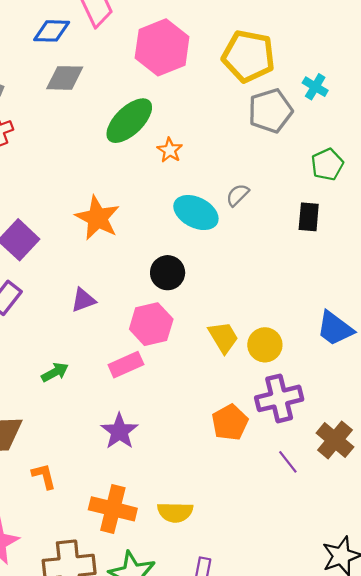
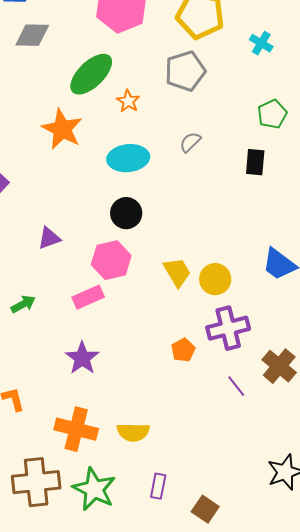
gray pentagon: (270, 111) -> (185, 71), moved
cyan ellipse: (196, 213) -> (128, 158), moved, turned -33
orange star: (98, 218) -> (62, 129), moved
orange pentagon: (230, 423) -> (183, 350), size x0.7

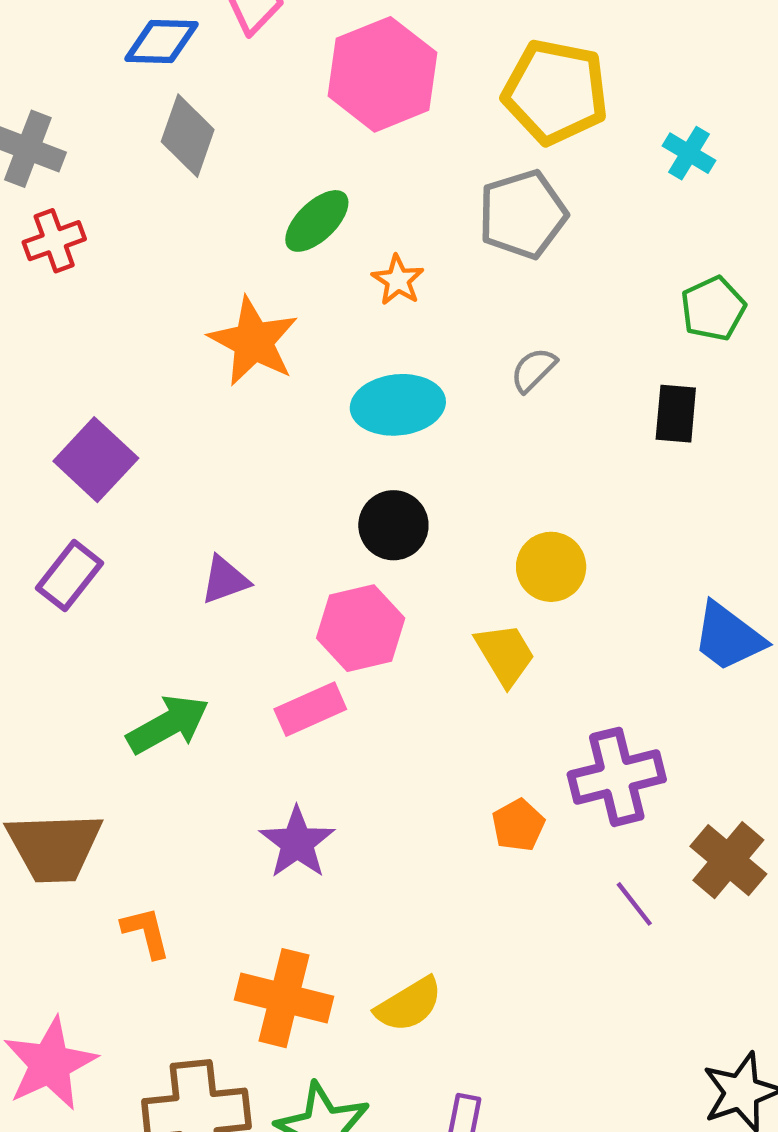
gray diamond: (32, 35) -> (188, 136), turned -72
green ellipse: (91, 74) -> (317, 221), size x0.7
yellow circle: (215, 279) -> (551, 567), moved
green arrow: (23, 304) -> (168, 724), size x1.5
yellow semicircle: (133, 432) -> (409, 1005), turned -32

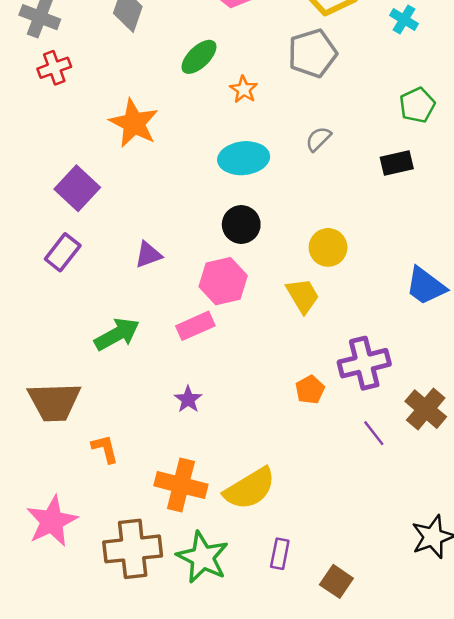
orange star: (253, 341) -> (134, 123), moved
black rectangle: (676, 414) -> (397, 163), turned 72
purple star: (297, 843) -> (188, 399), size x0.7
yellow semicircle: (409, 1005) -> (250, 489), size x1.4

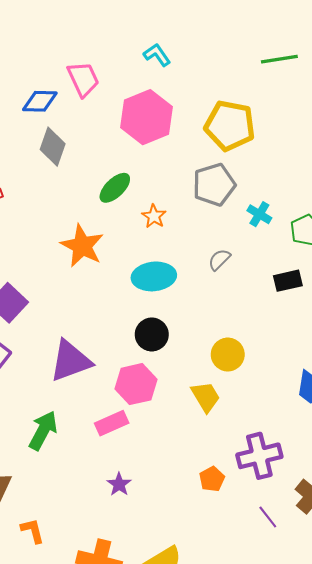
cyan cross: (404, 19) -> (259, 214), moved
orange star: (134, 123) -> (82, 246), moved
purple triangle: (148, 255) -> (71, 361), size x1.8
green arrow: (117, 334) -> (43, 430), turned -33
purple star: (188, 399) -> (119, 484), moved

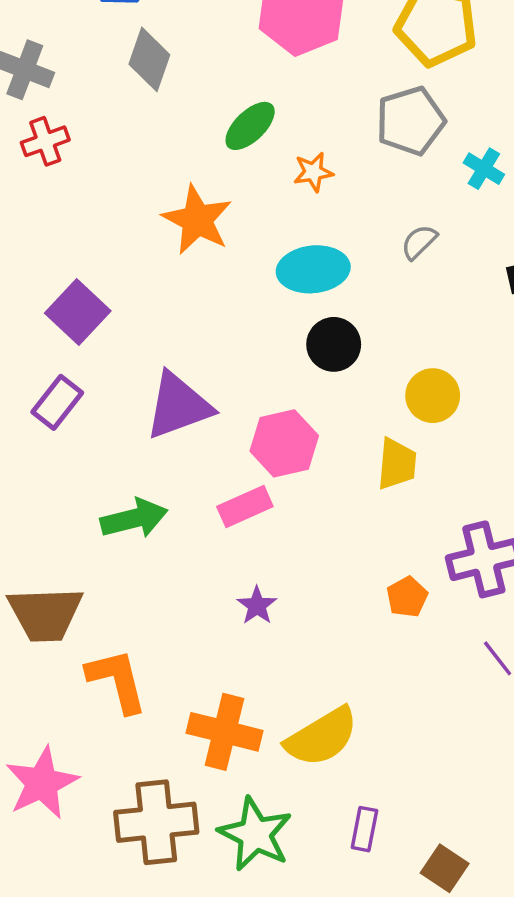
orange star: (154, 216) -> (313, 172), turned 30
black circle: (152, 334) -> (334, 344), moved
yellow trapezoid: (206, 397) -> (397, 464), turned 36
green arrow: (43, 430) -> (134, 518), turned 48
orange L-shape: (33, 531) -> (117, 681), size x1.6

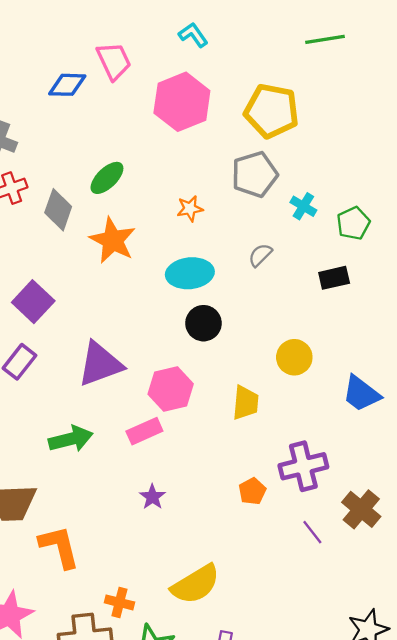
gray diamond: (149, 59) -> (58, 210), moved
green ellipse: (250, 126) -> (107, 178), moved
yellow circle: (433, 396) -> (294, 357), moved
orange cross: (224, 732) -> (119, 602), moved, size x0.6

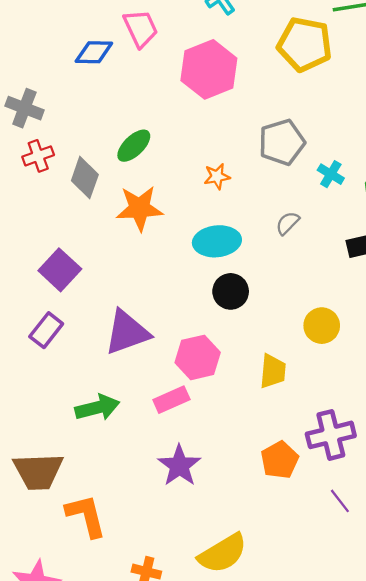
yellow pentagon: (272, 111) -> (305, 44), moved
orange star: (113, 240) -> (140, 208), turned -30
orange pentagon: (252, 491) -> (280, 460), size x1.4
purple star: (152, 497) -> (179, 466), size x1.6

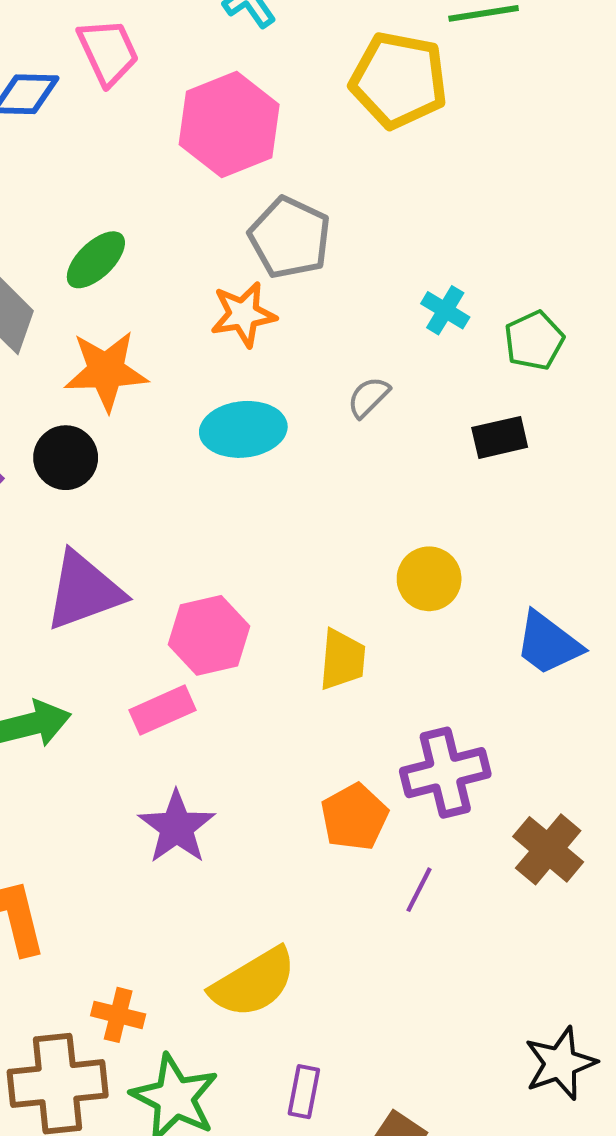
gray pentagon: (282, 142) -> (290, 238), moved, turned -30
orange star: (217, 176) -> (243, 314), size x1.4
black circle: (231, 291) -> (66, 458), moved
purple line: (340, 501) -> (419, 890), moved, turned 65

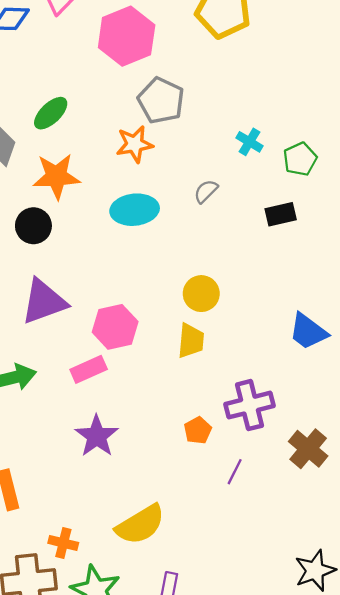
yellow circle: (429, 579) -> (201, 294), moved
orange pentagon: (354, 817) -> (198, 430), size x0.7

